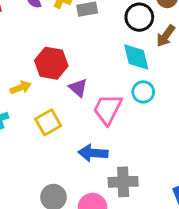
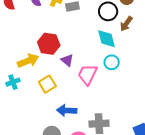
yellow arrow: (21, 88) -> (28, 61), size x1.5
blue arrow: (93, 153) -> (67, 110), moved

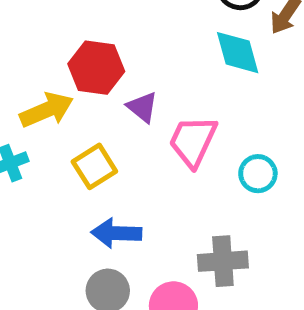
cyan circle: (112, 62) -> (258, 174), moved
blue arrow: (67, 110) -> (116, 233), moved

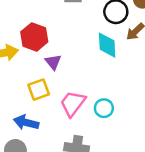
pink trapezoid: (193, 141) -> (73, 103), moved
yellow square: (94, 166) -> (39, 90), moved

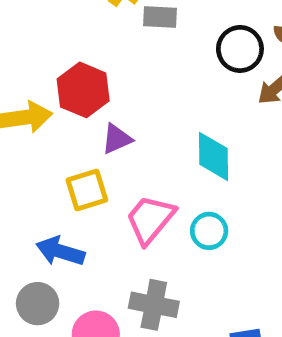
cyan diamond: (107, 45) -> (213, 156), moved
purple triangle: (53, 62) -> (117, 139), turned 42

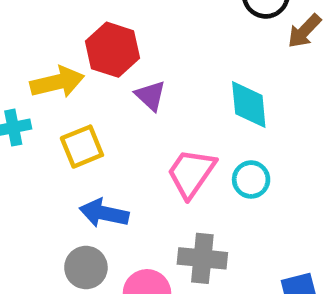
purple triangle: (117, 139) -> (150, 96), turned -48
yellow square: (87, 190) -> (82, 147), moved

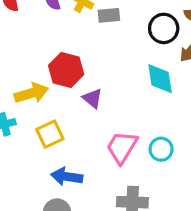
cyan diamond: (249, 105) -> (160, 79), moved

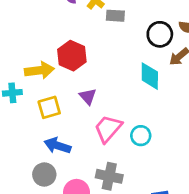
purple triangle: (93, 98) -> (88, 96), moved

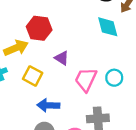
yellow square: (49, 107) -> (33, 76), turned -30

